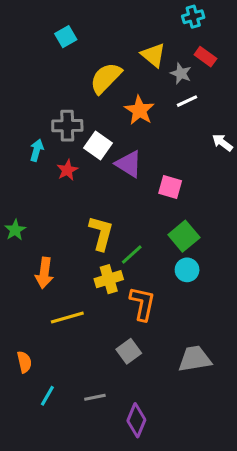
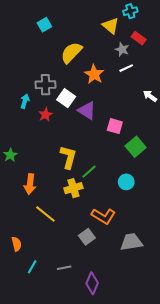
yellow triangle: (153, 55) -> (111, 26), moved
green square: (184, 236) -> (136, 147), moved
orange L-shape: (143, 304) -> (103, 216), moved, turned 110
yellow line: (67, 317) -> (45, 214), turned 55

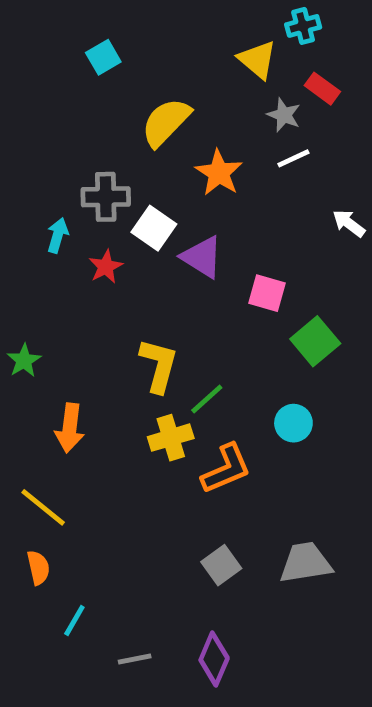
yellow line: (45, 214) -> (43, 507), moved
orange L-shape: (103, 216) -> (226, 469), moved, turned -55
gray square: (87, 237) -> (221, 565), moved
gray line: (64, 268) -> (135, 659), moved

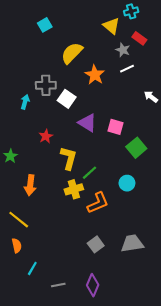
purple triangle: (202, 257) -> (87, 123), moved
red star: (106, 267) -> (46, 136), moved

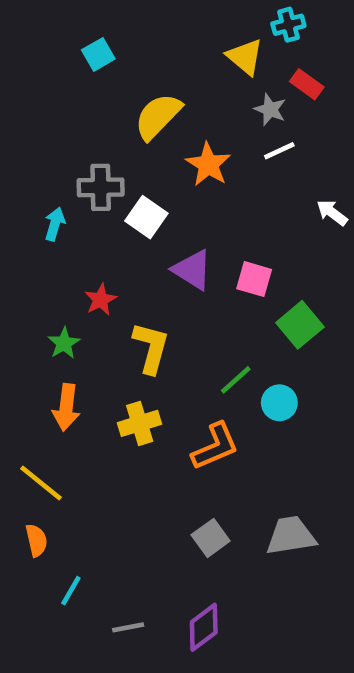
green star: (10, 156) -> (64, 343), moved
green line: (90, 173) -> (236, 380), moved
yellow cross: (74, 189) -> (140, 423), moved
purple diamond: (93, 285) -> (204, 627), turned 30

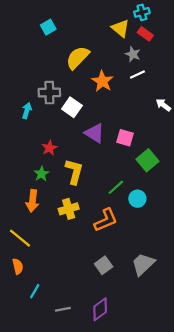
red rectangle: (307, 84) -> (145, 34), moved
green star: (64, 343) -> (41, 174), moved
gray trapezoid: (291, 536) -> (143, 264), turned -35

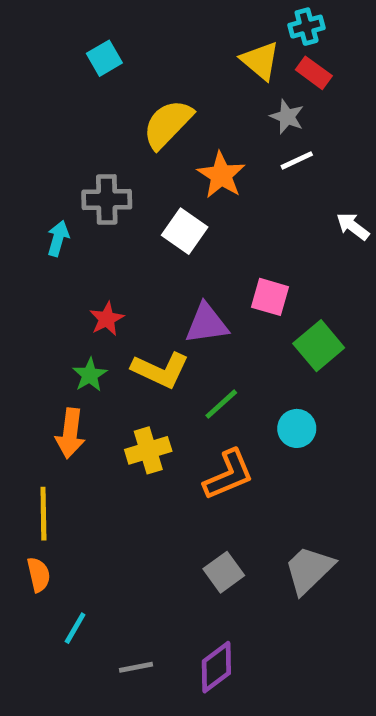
white square: (72, 107) -> (185, 231), moved
purple triangle: (95, 133) -> (207, 324), moved, turned -40
yellow L-shape: (74, 172) -> (160, 370), turned 100
green line: (116, 187) -> (221, 404), moved
yellow line: (20, 238) -> (43, 514), turned 50

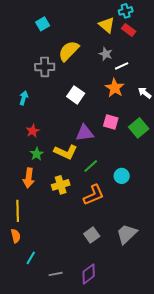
gray star: (287, 117) -> (106, 54), moved
orange star: (221, 175) -> (115, 88), moved
gray cross: (107, 199) -> (45, 67), moved
red star: (107, 319) -> (33, 131), moved
green square: (319, 346) -> (139, 128), moved

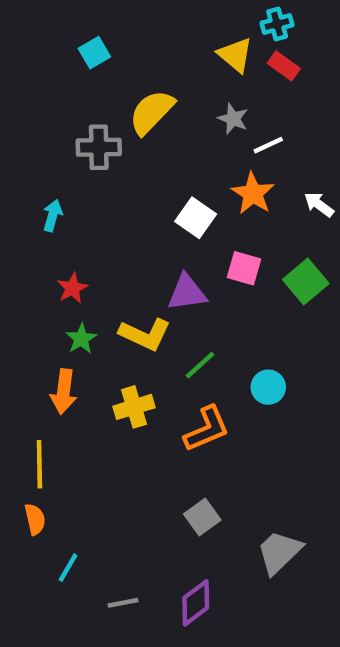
white square: (76, 95) -> (196, 218), moved
gray trapezoid: (127, 234) -> (279, 552), moved

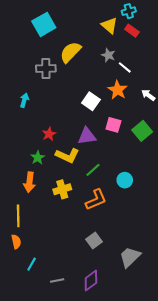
cyan square: (94, 53) -> (44, 24), size x1.6
white line: (268, 145) -> (125, 67), turned 64
red star: (72, 288) -> (49, 134), moved

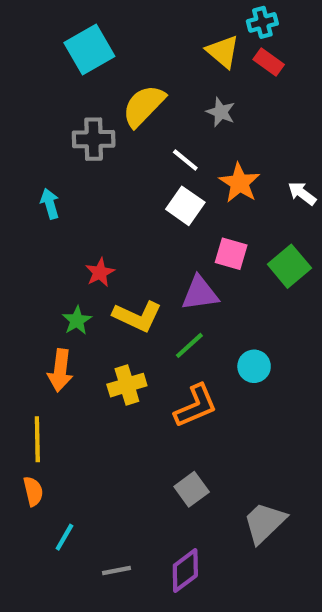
white line: (125, 67) -> (185, 160), moved
cyan arrow: (24, 100) -> (50, 204), turned -32
purple triangle: (87, 136) -> (200, 293), moved

